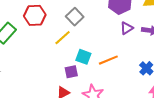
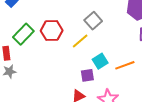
red hexagon: (35, 15) -> (52, 31), moved
cyan square: (83, 57) -> (100, 61), turned 35

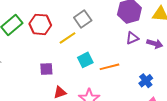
purple square: (87, 75) -> (46, 69), moved

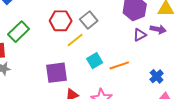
red hexagon: (40, 24) -> (61, 21), moved
purple arrow: (155, 44) -> (158, 29), moved
purple square: (46, 69) -> (57, 73), size x1.6

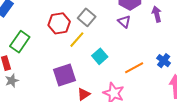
purple arrow: (158, 29) -> (157, 14), turned -105
purple triangle: (140, 35) -> (124, 22), moved, turned -40
orange line: (119, 65) -> (134, 68), moved

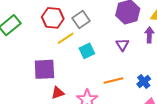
purple triangle: (124, 22) -> (122, 45), moved
cyan square: (100, 56) -> (87, 51), moved

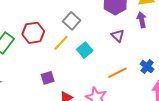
red hexagon: (53, 18) -> (33, 33), moved
purple square: (44, 69) -> (48, 78), size x0.6

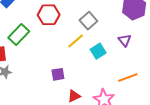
red hexagon: (33, 33) -> (49, 15), moved
purple triangle: (118, 36) -> (125, 40), moved

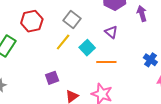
orange line: (128, 77) -> (106, 62), moved, turned 30

